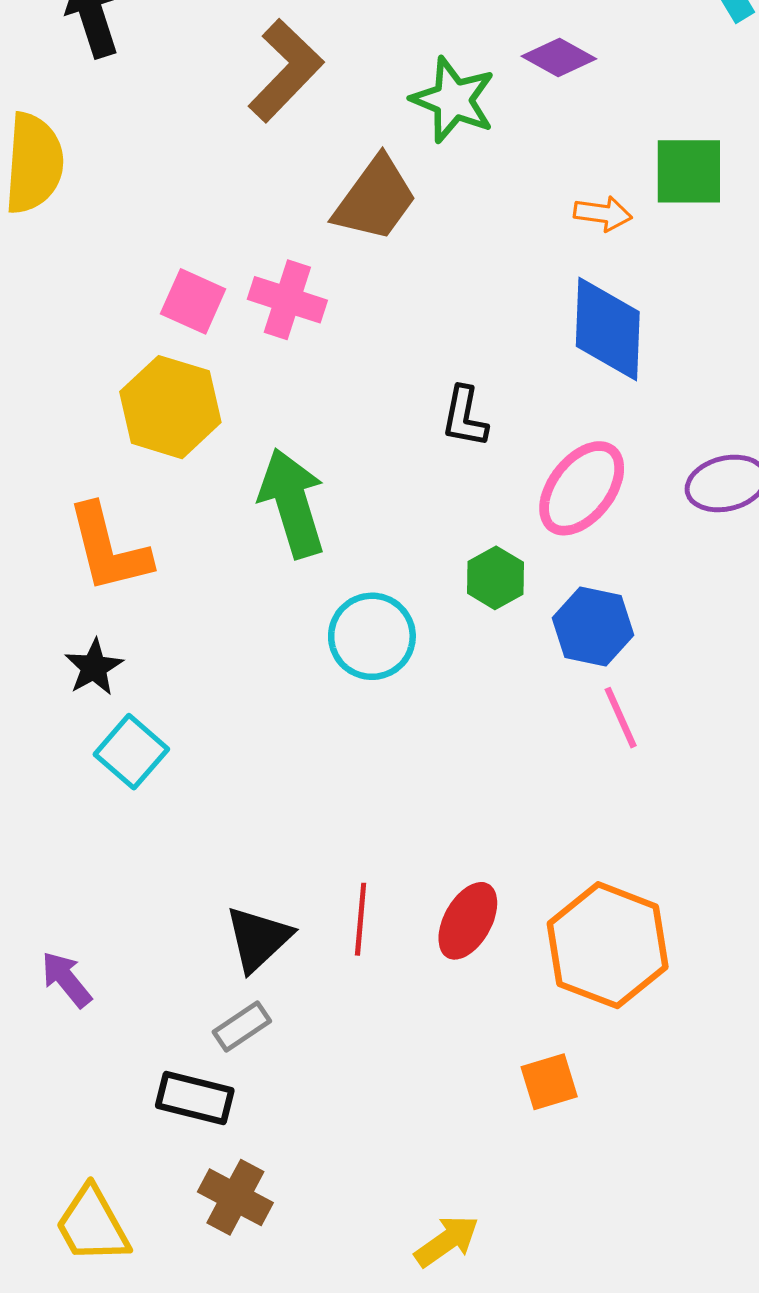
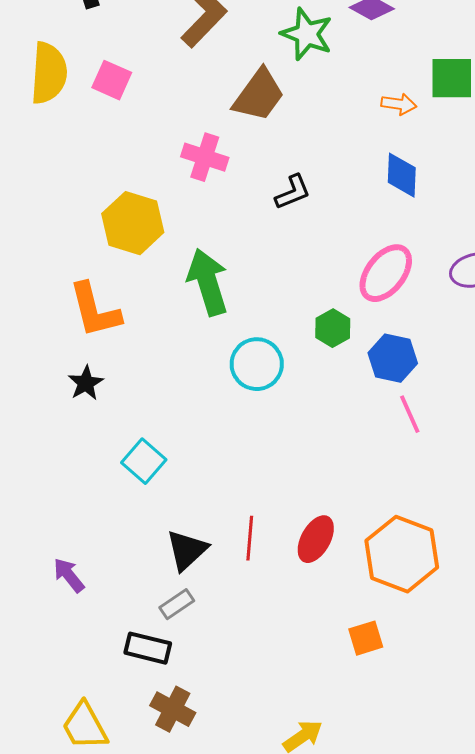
pink square: (193, 301) -> (112, 80), moved
blue diamond: (608, 329) -> (402, 175), size x0.7
black L-shape: (465, 417) -> (293, 192), moved, turned -123
cyan square: (131, 752) -> (144, 461), moved

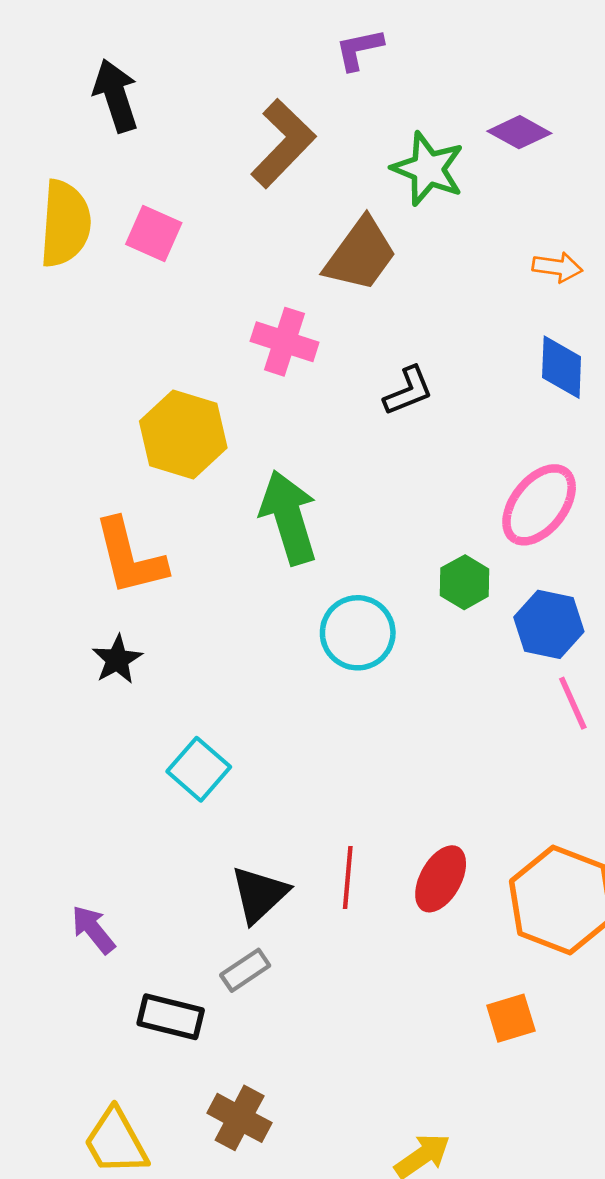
black rectangle: (148, 648) -> (171, 1017), moved

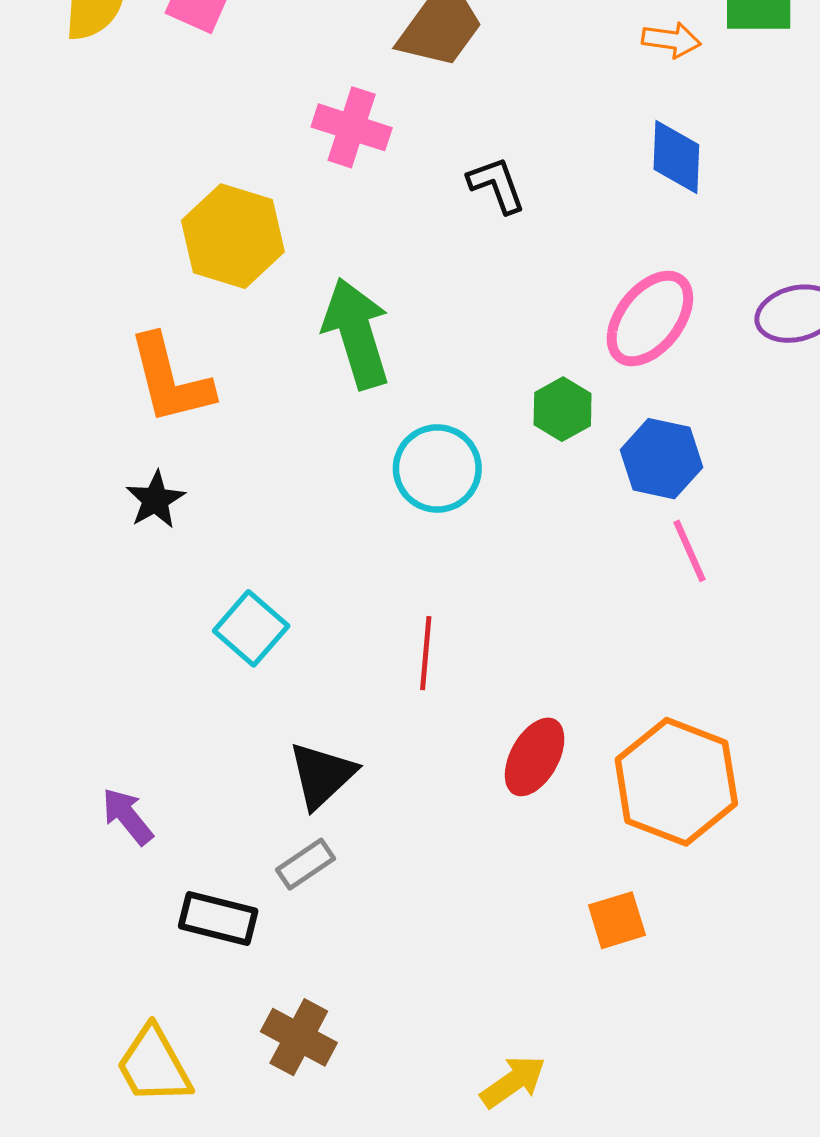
black L-shape: (408, 391) -> (497, 185), turned -88
red line: (348, 877) -> (426, 653), moved

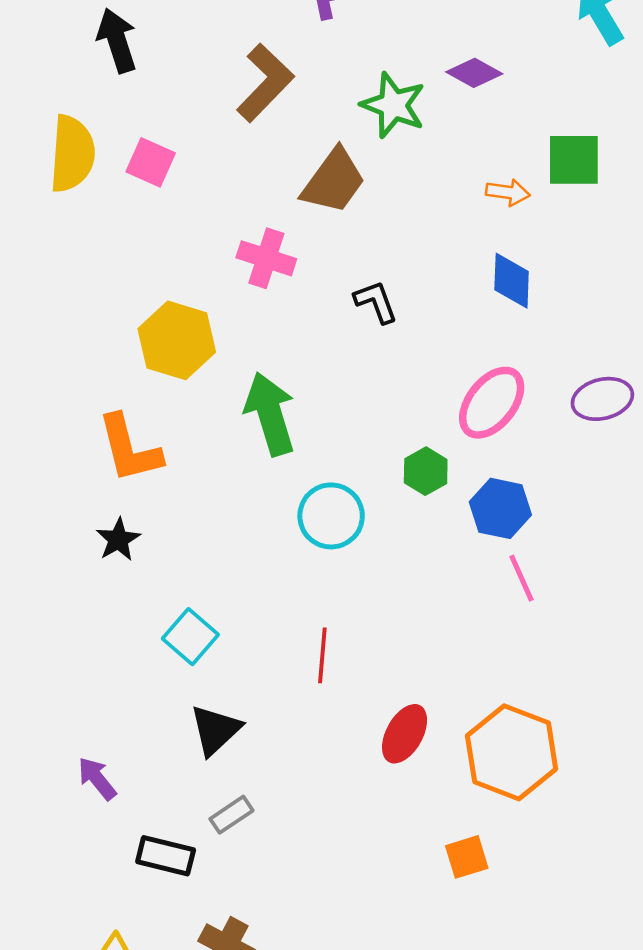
black triangle: (322, 775) -> (215, 730), moved

